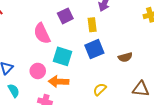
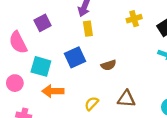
yellow rectangle: (92, 25) -> (88, 29), moved
orange arrow: (59, 82) -> (53, 91), moved
yellow semicircle: (100, 89) -> (92, 104), moved

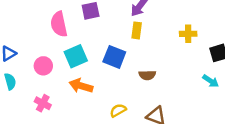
blue square: (75, 57) -> (114, 57), turned 30
cyan square: (41, 66) -> (76, 56), turned 35

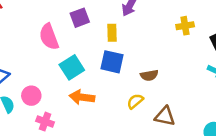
yellow rectangle: (137, 30) -> (112, 33), moved
pink circle: (43, 66) -> (31, 96), moved
yellow semicircle: (118, 110) -> (135, 101), moved

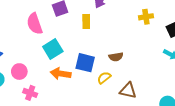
blue square: (112, 62) -> (85, 63), moved

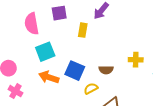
yellow cross: (146, 17) -> (136, 60), moved

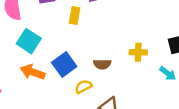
cyan square: (45, 52) -> (29, 41), turned -36
blue square: (75, 71) -> (64, 64), turned 30

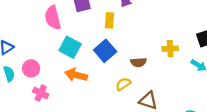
blue square: (64, 64) -> (105, 51), moved

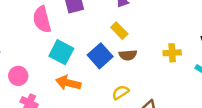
yellow rectangle: (110, 20) -> (119, 31), moved, turned -49
brown semicircle: (138, 62) -> (128, 55), moved

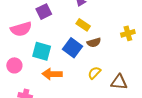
pink semicircle: (42, 19) -> (21, 29), turned -80
pink circle: (18, 76) -> (14, 65), moved

